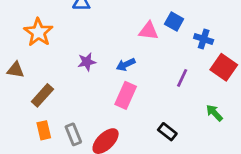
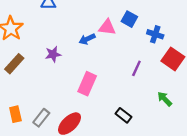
blue arrow: (126, 65) -> (87, 39), moved
brown rectangle: (42, 95) -> (14, 64), moved
gray rectangle: (73, 134) -> (41, 118), turned 60

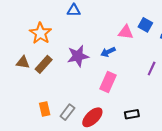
blue arrow: (87, 39) -> (108, 52), moved
purple star: (53, 54) -> (78, 56), size x1.5
black rectangle: (124, 115) -> (132, 114), moved, turned -48

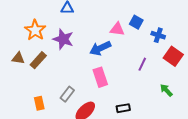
blue arrow: (108, 52) -> (100, 48), size x1.5
purple star: (78, 56) -> (63, 39), moved, turned 30
pink rectangle: (108, 82) -> (100, 77), turned -42
gray rectangle: (67, 112) -> (67, 94), moved

